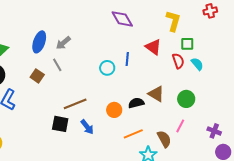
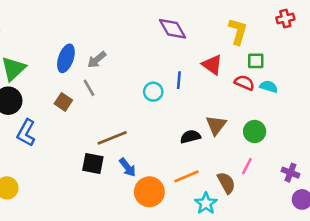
red semicircle: (178, 61) -> (244, 83), turned -49
cyan semicircle: (197, 64) -> (269, 87), turned -32
brown triangle: (156, 94) -> (216, 125), turned 36
orange circle: (114, 110) -> (149, 192), moved, size x1.5

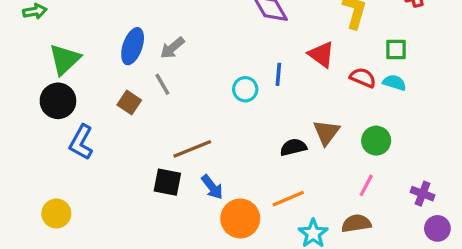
green square: (256, 61) -> (396, 49), moved
brown semicircle: (226, 183) -> (356, 223), moved, turned -70

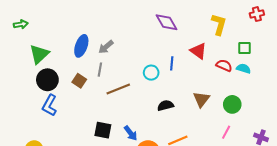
gray line: (162, 84) -> (100, 70), turned 40
black circle: (58, 101) -> (47, 80), moved
black semicircle: (293, 147) -> (166, 105), moved
brown line: (192, 149) -> (118, 89), moved

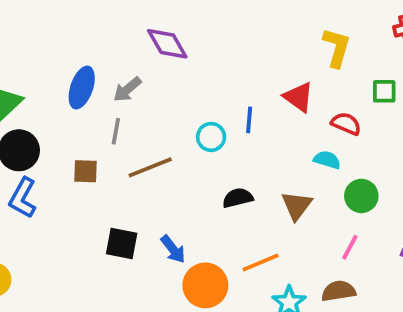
purple diamond: (167, 22) -> (167, 44), moved
cyan semicircle: (244, 68) -> (327, 160), moved
brown square: (79, 81) -> (85, 171), moved, turned -32
brown triangle: (201, 99) -> (297, 205), moved

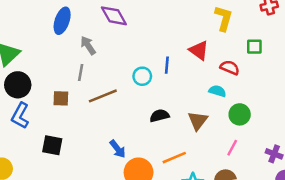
blue ellipse: (82, 88) -> (62, 21), moved
gray arrow: (127, 89) -> (88, 45), turned 96
black square: (122, 244) -> (52, 145), moved

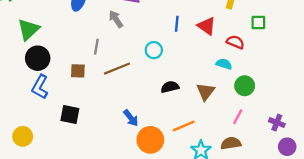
gray arrow: (88, 45) -> (116, 19), moved
blue line: (167, 65) -> (177, 24), moved

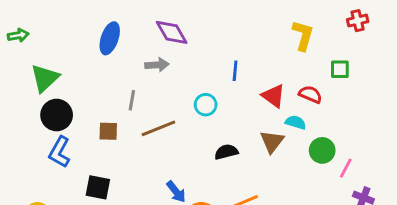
gray arrow: (116, 19) -> (157, 65), turned 120
red triangle: (207, 26) -> (273, 96), moved
brown triangle: (206, 92) -> (272, 142), moved
pink line: (238, 117) -> (346, 168), moved

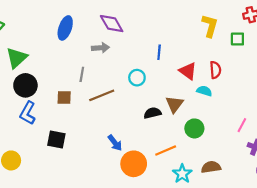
green square: (340, 69) -> (237, 39), moved
red semicircle: (310, 94) -> (215, 70), turned 63
brown triangle: (272, 142) -> (175, 104), moved
green circle: (322, 150) -> (194, 128), moved

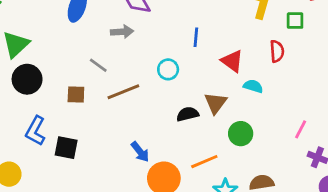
red semicircle: (215, 70) -> (277, 51), moved
gray line: (82, 74) -> (98, 65), turned -64
blue L-shape: (28, 113) -> (35, 131), moved

